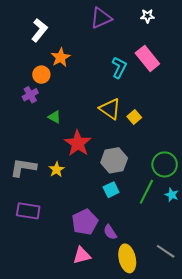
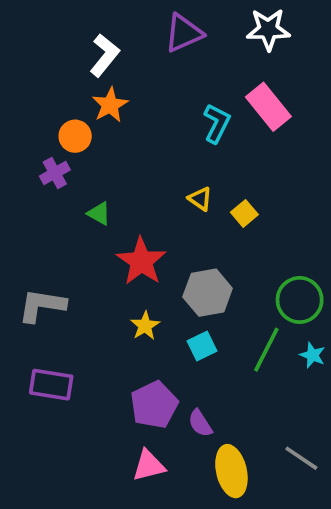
white star: (147, 16) -> (268, 29), size x1.6
white L-shape: (39, 30) -> (105, 55), moved
yellow triangle: (110, 109) -> (200, 199), size x0.6
yellow star: (57, 169) -> (145, 326), moved

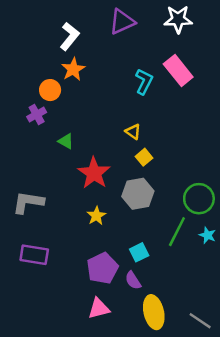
yellow square: (244, 213) -> (144, 157), moved
cyan square: (202, 346) -> (139, 252), moved
gray line: (301, 458) -> (200, 321), moved

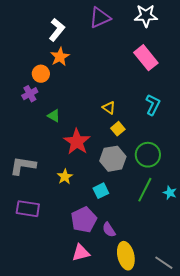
cyan L-shape: (144, 81) -> (153, 105), moved
green circle: (199, 199) -> (148, 155), moved
yellow star: (96, 216) -> (65, 177), moved
cyan square: (139, 252) -> (101, 191), moved

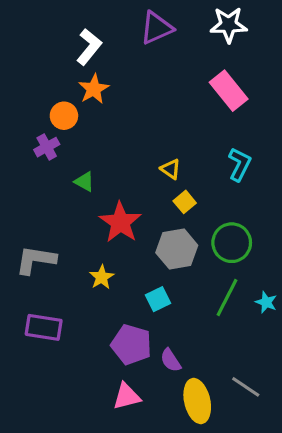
purple pentagon: (84, 220) -> (131, 345), turned -30
gray line: (164, 263) -> (246, 387), moved

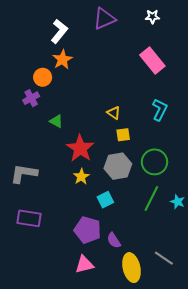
white star: (229, 25) -> (152, 17), size x0.6
yellow square: (185, 202) -> (123, 135), turned 32
yellow star: (102, 277) -> (81, 177), moved

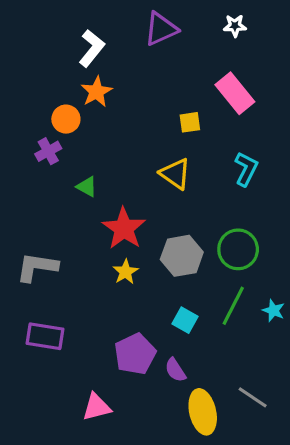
yellow triangle: (114, 113) -> (175, 174), size x1.5
yellow square: (123, 135) -> (190, 122), moved
cyan square: (105, 200) -> (185, 320), moved, turned -35
purple pentagon: (88, 230) -> (135, 354), turned 30
pink triangle: (84, 264) -> (97, 407), moved

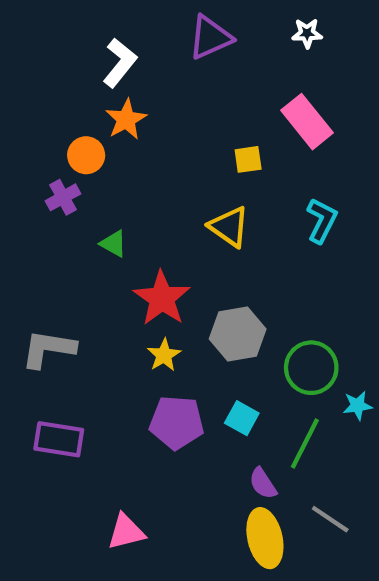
green circle: (238, 249) -> (311, 368), moved
green line: (233, 306) -> (305, 443), moved
cyan star: (273, 311) -> (358, 406), turned -30
purple pentagon: (135, 354) -> (177, 422), moved, turned 30
purple semicircle: (175, 370) -> (263, 483), moved

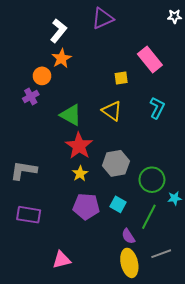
white star: (307, 33) -> (175, 16), moved
green triangle: (113, 244) -> (71, 115), moved, size x1.6
gray line: (330, 519) -> (161, 254), turned -54

